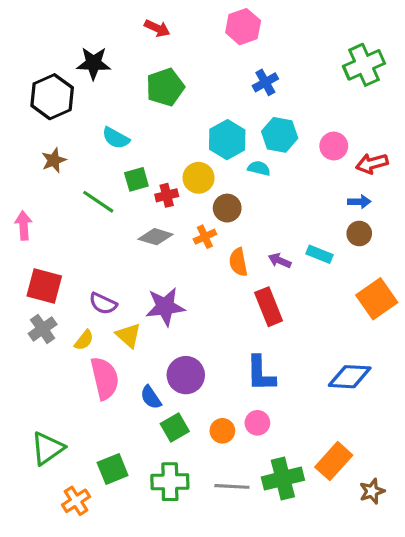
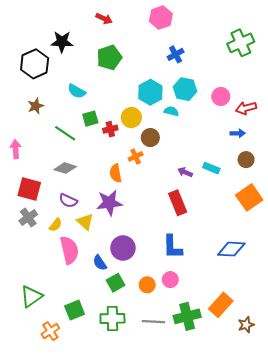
brown circle: (359, 233) -> (246, 160), moved
gray diamond: (156, 237) -> (65, 168), moved
orange semicircle: (238, 262) -> (116, 173), moved

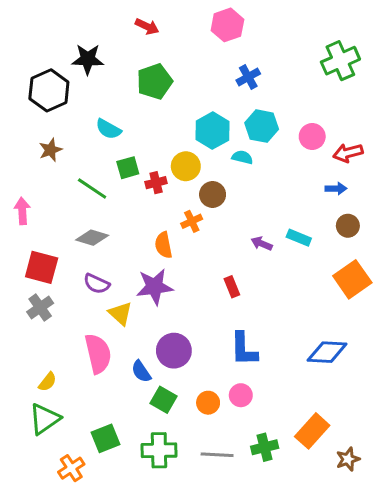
red rectangle: (178, 203) -> (232, 287), moved, size x0.6
yellow semicircle: (56, 225) -> (47, 382), moved
green square: (116, 283) -> (163, 400), turned -30
green cross: (187, 316) -> (265, 447), size x0.7

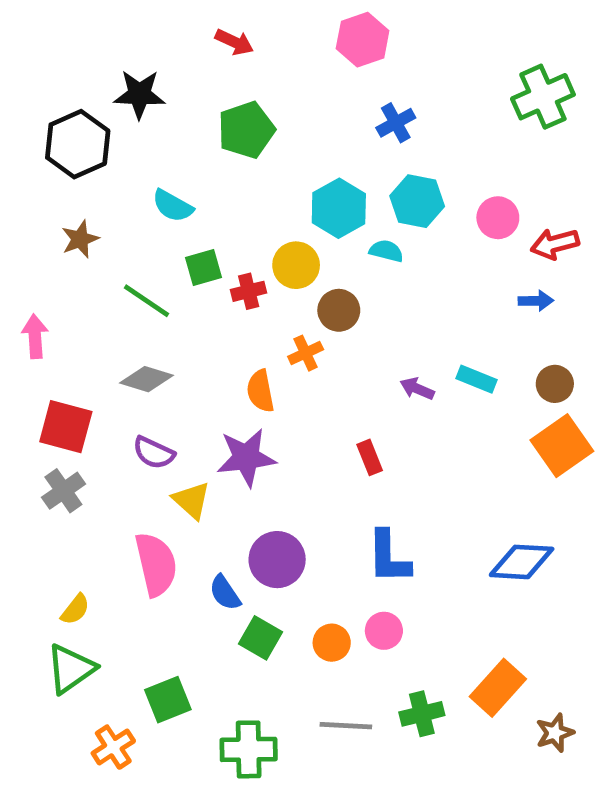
brown circle: (348, 226) -> (555, 384), moved
green cross: (159, 450) -> (249, 749), moved

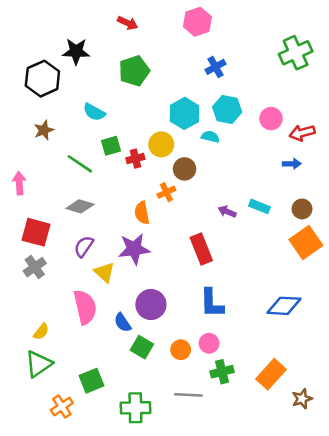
purple semicircle: (154, 453) -> (84, 246), turned 100
red rectangle: (370, 457) -> (201, 249), size x1.6
green cross: (422, 714) -> (222, 372), moved

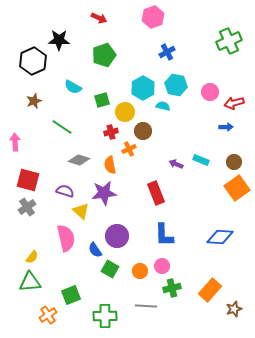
green square: (111, 146) -> (102, 100), moved
red cross: (135, 159) -> (111, 132), moved
gray diamond: (80, 206) -> (79, 160), moved
purple semicircle: (84, 246) -> (65, 191), turned 72
green triangle: (39, 364) -> (30, 282), turned 30

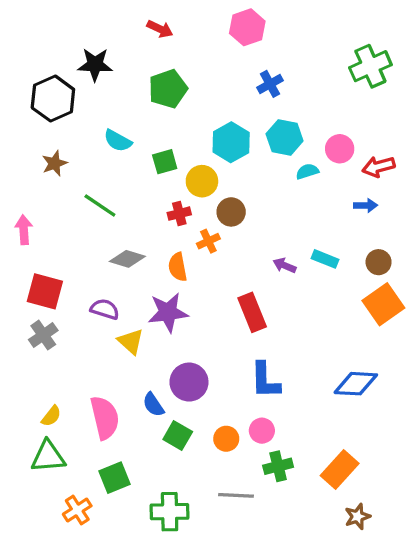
cyan semicircle: (163, 106) -> (307, 171), moved, turned -32
pink semicircle: (66, 238) -> (105, 418), moved
brown star: (234, 309) -> (357, 516), moved

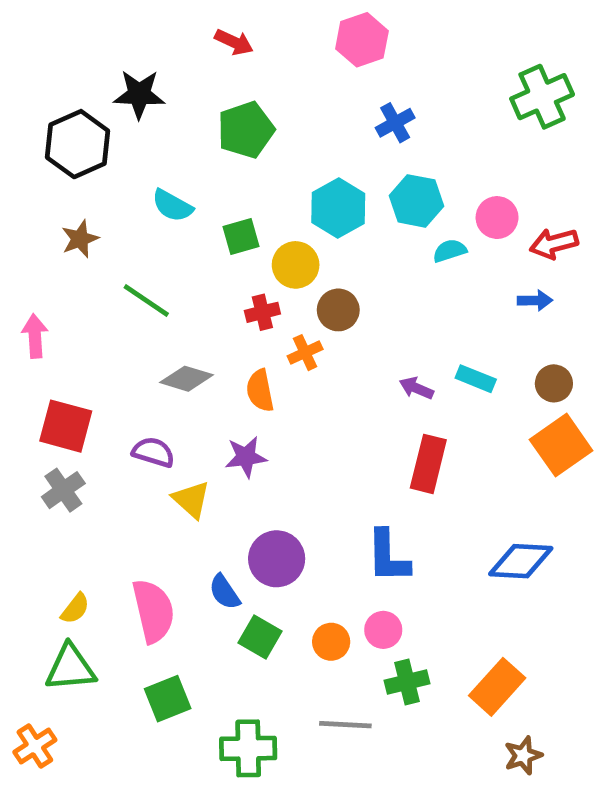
purple star: (168, 312) -> (246, 457), size x0.7
red rectangle: (252, 312) -> (428, 464), moved, turned 36
orange cross: (77, 510) -> (35, 746), moved

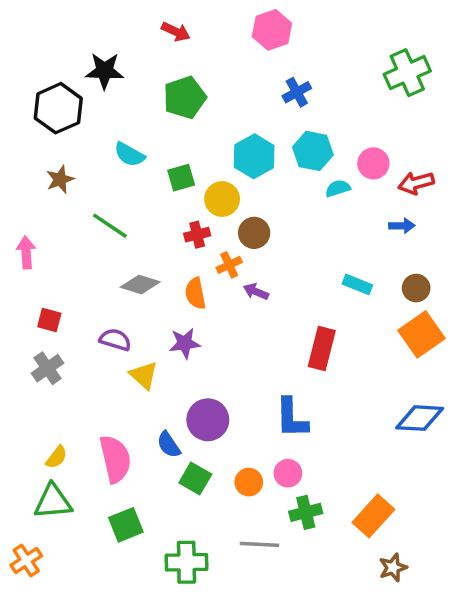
purple arrow: (416, 388) -> (256, 292), moved
red square: (66, 426) -> (49, 320), size x0.6
blue diamond: (521, 561) -> (420, 418), moved

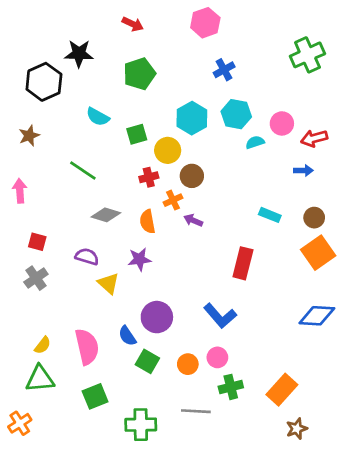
brown star: (60, 179) -> (29, 136), moved
blue L-shape: (291, 418) -> (220, 316), turned -40

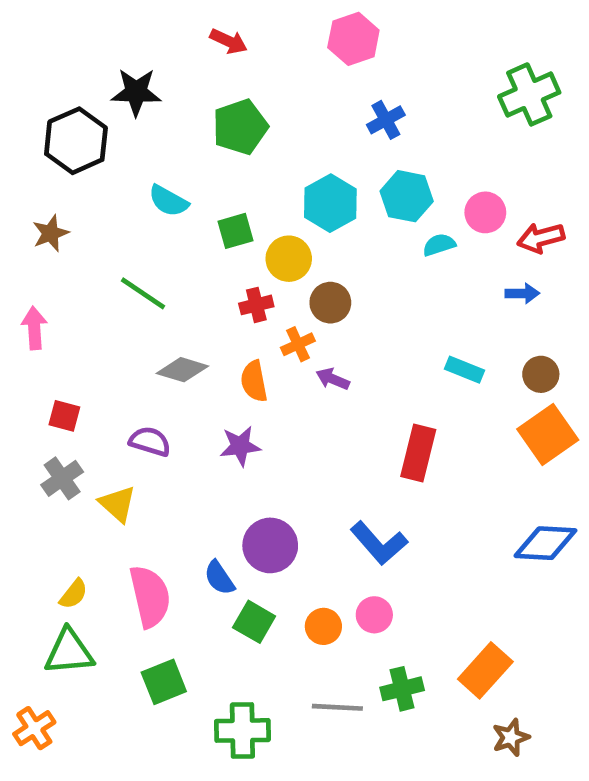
yellow triangle: (108, 283) -> (118, 504), moved
green cross: (231, 387) -> (402, 689), moved

